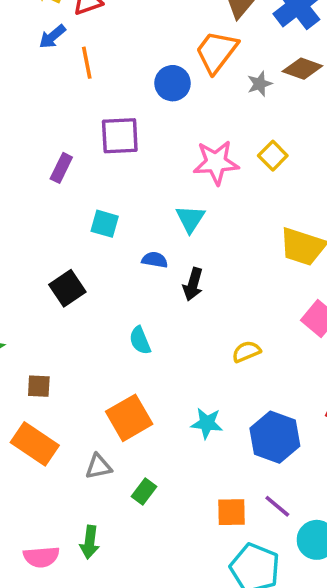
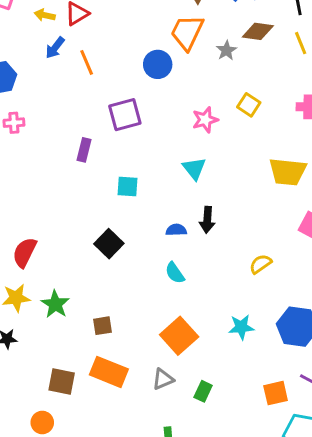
pink star: (216, 162) -> (205, 120), size x0.7
blue semicircle: (155, 260) -> (176, 230), moved

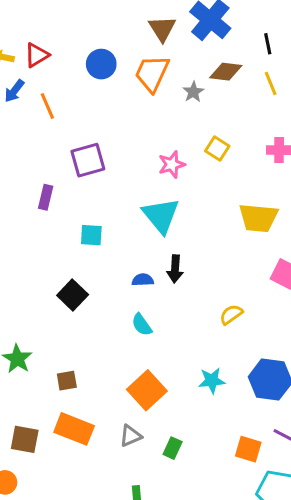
blue circle: (158, 64) -> (101, 64), moved
cyan triangle: (194, 168) -> (161, 215), size x1.5
orange square: (276, 393) -> (248, 449), turned 30

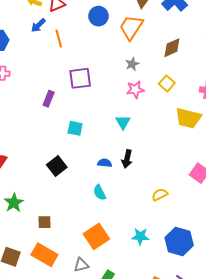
brown diamond: (226, 72) -> (172, 48), moved, turned -40
gray star: (193, 92) -> (132, 64), moved
cyan triangle: (161, 215) -> (123, 122), size x0.6
yellow trapezoid: (258, 218) -> (188, 118), moved

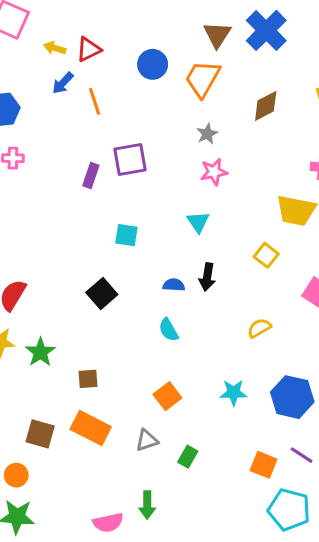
yellow square: (167, 83) -> (266, 255), moved
purple rectangle: (49, 99) -> (91, 175), moved
orange square: (96, 236) -> (167, 396), size x0.7

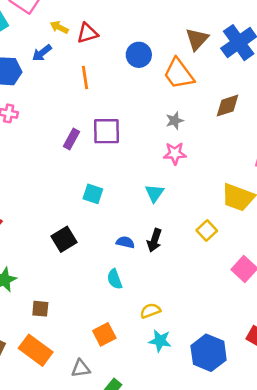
orange trapezoid: (203, 79) -> (179, 74), turned -76
blue arrow: (63, 83) -> (42, 53), moved
yellow semicircle: (259, 328) -> (150, 311), moved

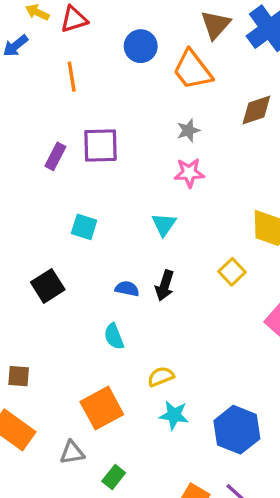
orange square: (104, 334) -> (102, 408), size x1.4

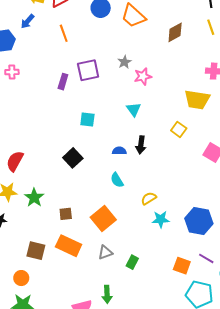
gray star: (188, 130) -> (124, 62), moved
orange square: (102, 408) -> (103, 218), moved

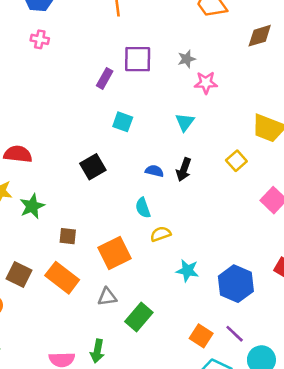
purple rectangle: (63, 82) -> (105, 78), moved
red semicircle: (15, 161) -> (18, 154), turned 55
yellow semicircle: (149, 198) -> (161, 234), moved
green rectangle: (132, 262) -> (139, 317), size x1.5

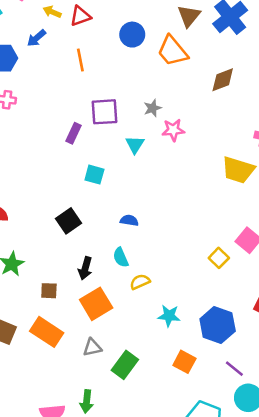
cyan triangle: (185, 122) -> (135, 145), moved
yellow square: (236, 161) -> (219, 258), moved
black arrow: (184, 170) -> (85, 268), moved
purple line: (235, 334) -> (234, 369), moved
orange square: (201, 336) -> (184, 362), moved

